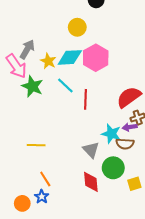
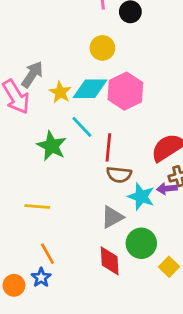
green star: (32, 86) -> (52, 146), moved
brown semicircle: (125, 144) -> (119, 175), moved
gray triangle: (91, 150) -> (112, 217), turned 42
yellow square: (134, 184) -> (169, 267), turned -32

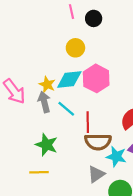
gray arrow: (32, 74) -> (44, 102), moved, turned -42
green star: (52, 146) -> (47, 145), moved
brown semicircle: (119, 175) -> (98, 142), size x1.4

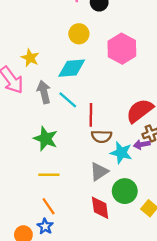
pink hexagon: (96, 78) -> (122, 49), moved
yellow star: (47, 84) -> (30, 58), moved
brown semicircle: (98, 142) -> (102, 136), size x0.7
yellow line: (39, 172) -> (49, 175), moved

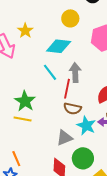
gray arrow: (44, 92) -> (75, 73), moved
yellow line: (49, 175) -> (23, 119), moved

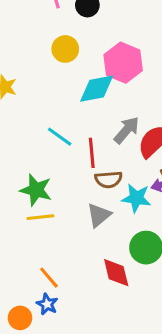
cyan diamond: (59, 46) -> (97, 89), moved
gray arrow: (75, 73) -> (127, 130), moved, turned 60
gray triangle: (64, 138) -> (99, 215), moved

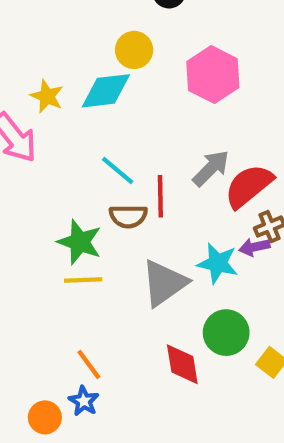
cyan diamond: (97, 89) -> (106, 91), moved
brown semicircle: (109, 179) -> (128, 216), moved
gray triangle: (99, 215) -> (164, 283), size x1.4

